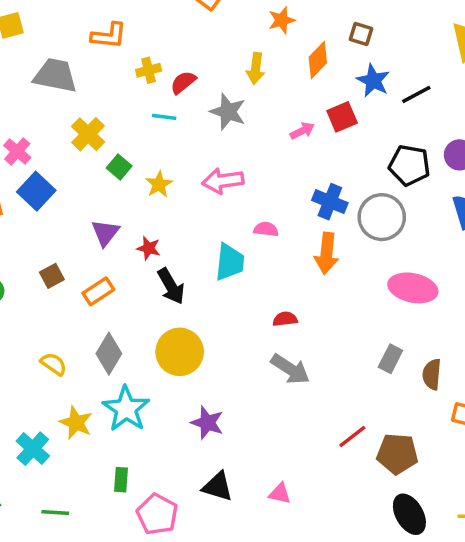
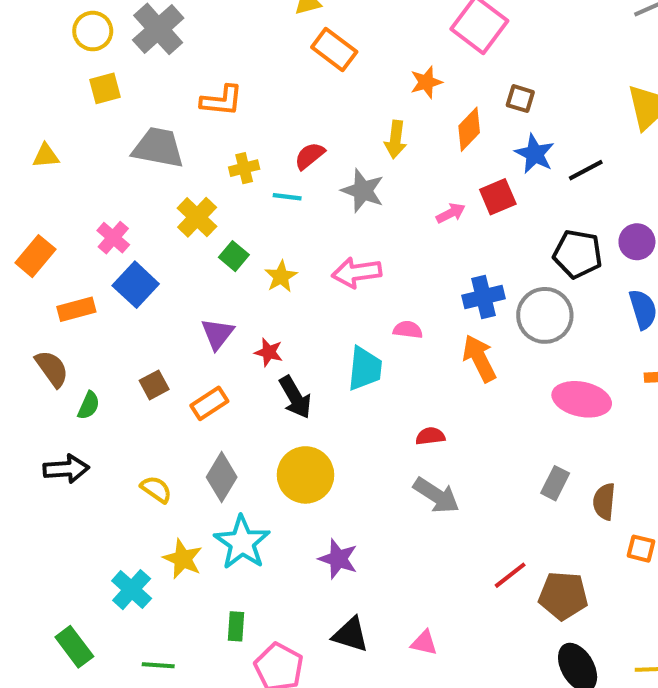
yellow cross: (149, 70) -> (244, 168), moved
blue cross: (330, 202) -> (483, 297), turned -36
orange arrow: (326, 253) -> (479, 358), turned 147

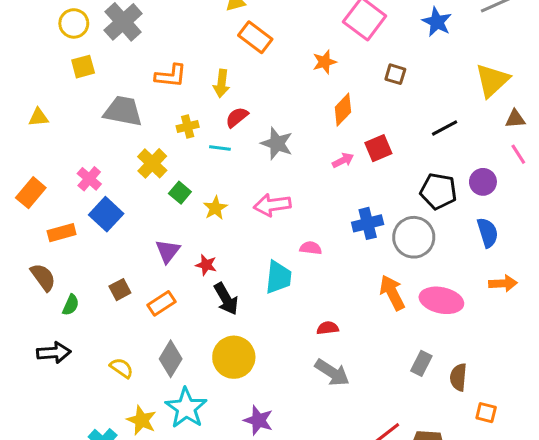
orange diamond: (469, 129) -> (343, 110), moved
yellow arrow: (396, 139) -> (221, 83), moved
blue star: (535, 154) -> (437, 22), moved
orange arrow: (479, 358) -> (392, 293), moved

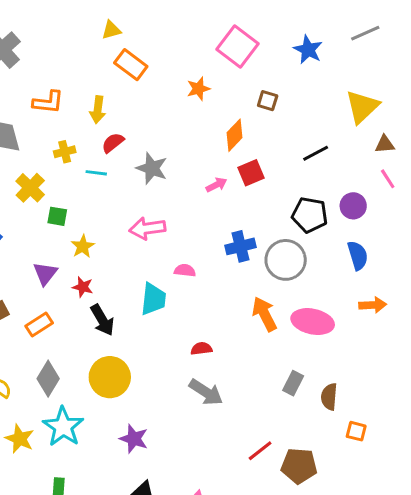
orange diamond: (343, 110) -> (234, 135), moved
green square: (180, 193) -> (57, 216), turned -30
yellow star: (215, 208) -> (83, 246), moved

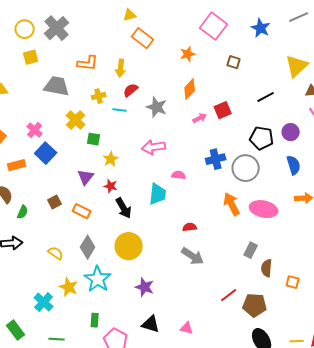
orange diamond: (234, 135) -> (190, 89), moved
orange rectangle: (39, 325) -> (82, 211), turned 60
brown semicircle: (329, 397) -> (267, 268), moved

